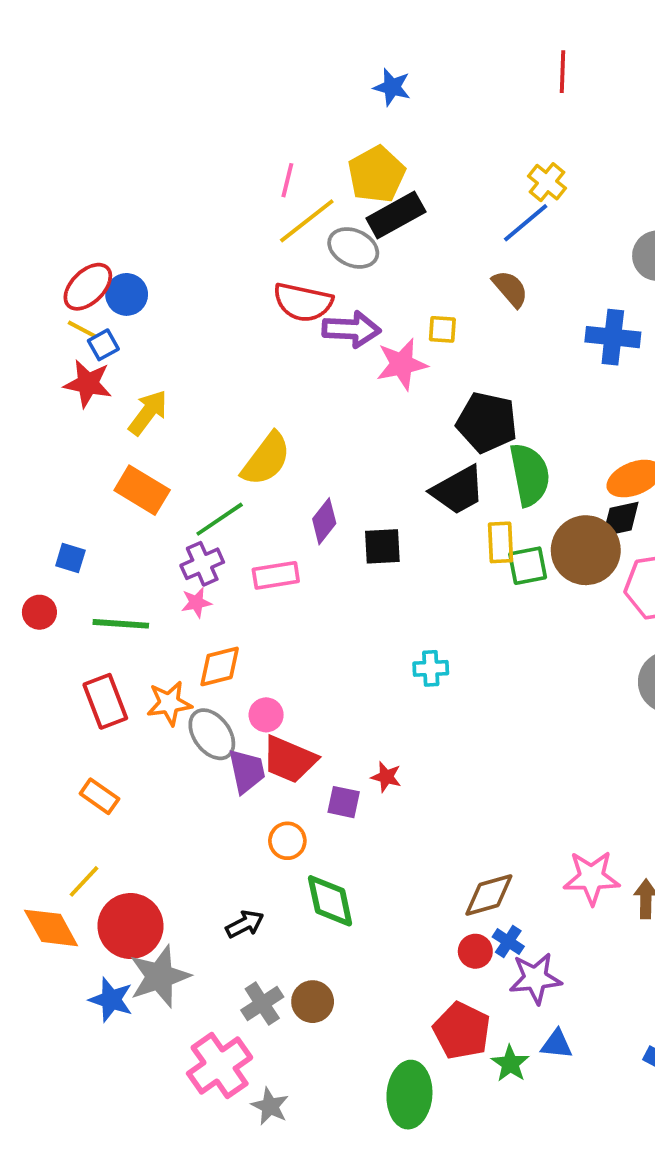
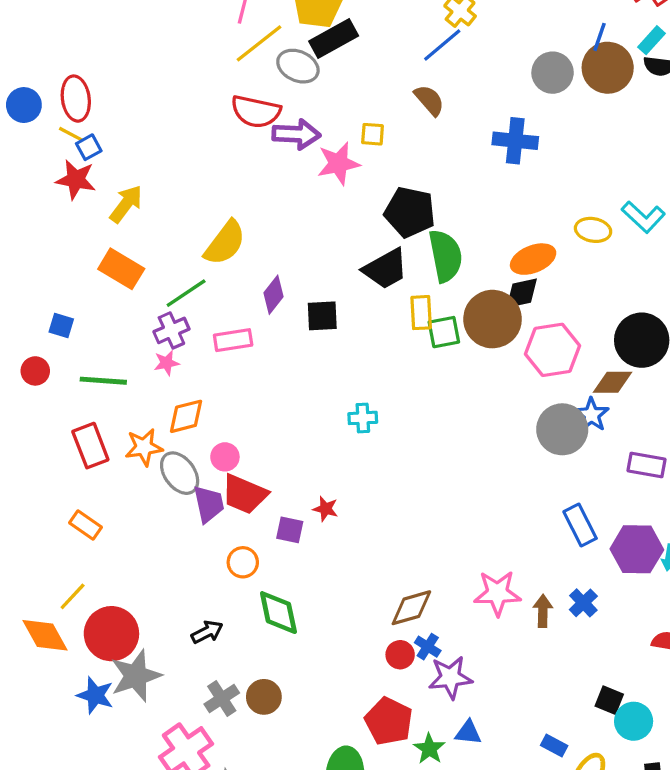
red ellipse: (88, 287) -> (76, 99), turned -54
blue circle: (127, 294) -> (24, 105), moved

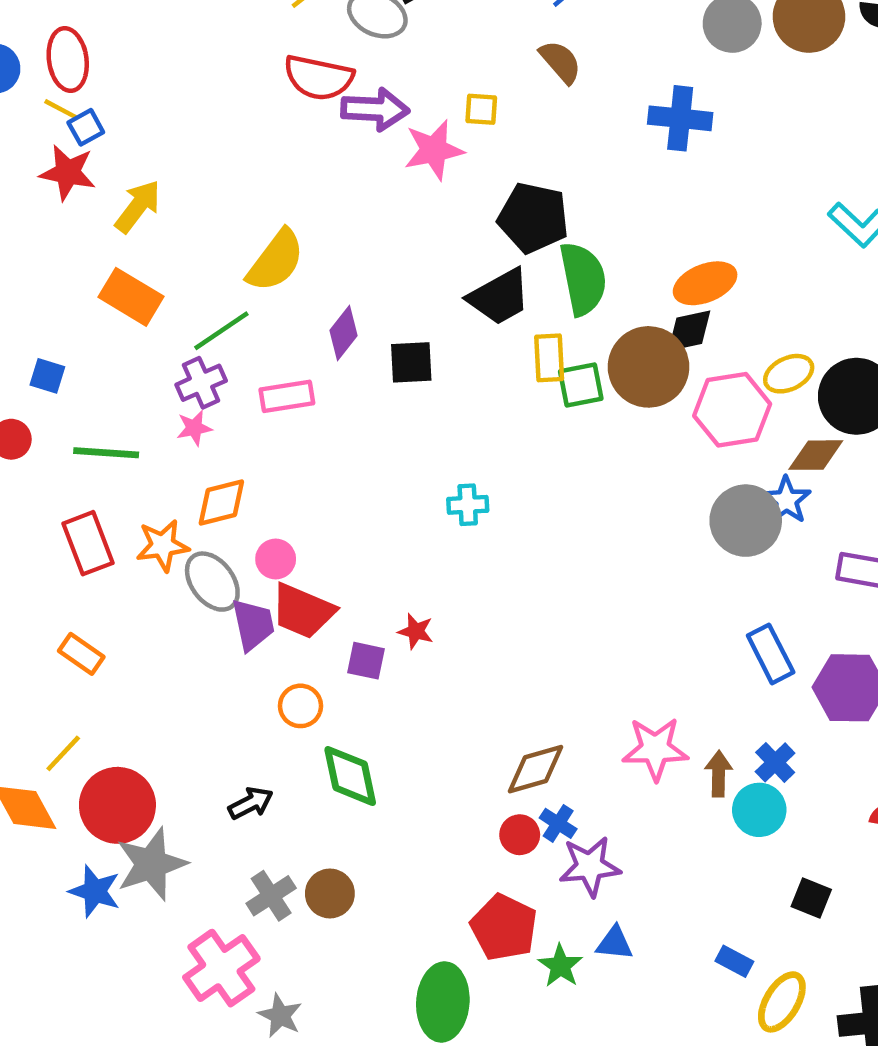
yellow ellipse: (593, 230) -> (789, 374), moved, turned -36
cyan circle: (634, 721) -> (759, 810), moved

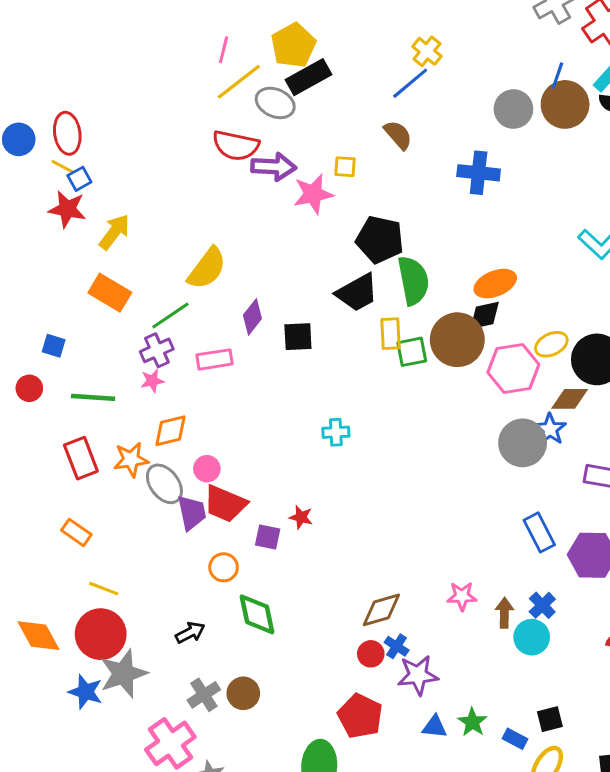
pink star: (655, 749) -> (462, 596), size x0.7
yellow line: (63, 753) -> (104, 589), moved, turned 68
black square: (811, 898) -> (550, 719), moved, turned -36
green star: (560, 966) -> (472, 722), moved

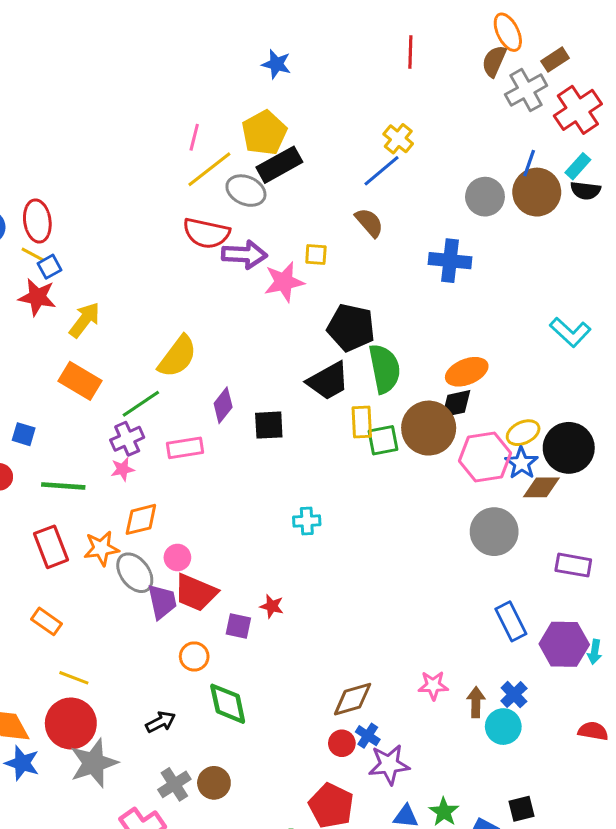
blue star: (550, 429) -> (522, 463), moved
blue star: (85, 692) -> (22, 763), moved

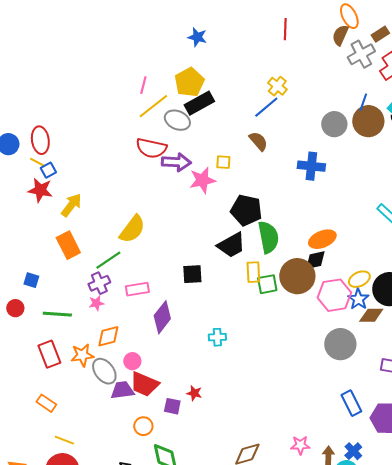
orange rectangle: (80, 381) -> (68, 245), turned 32
purple diamond: (223, 405) -> (162, 317), moved, size x1.4
purple trapezoid: (162, 602) -> (122, 390), turned -85

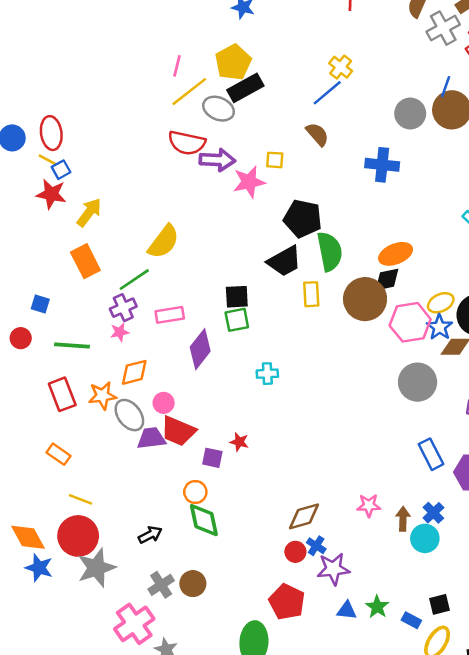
green square: (267, 284) -> (237, 320), moved
orange circle: (143, 426) -> (195, 492), moved

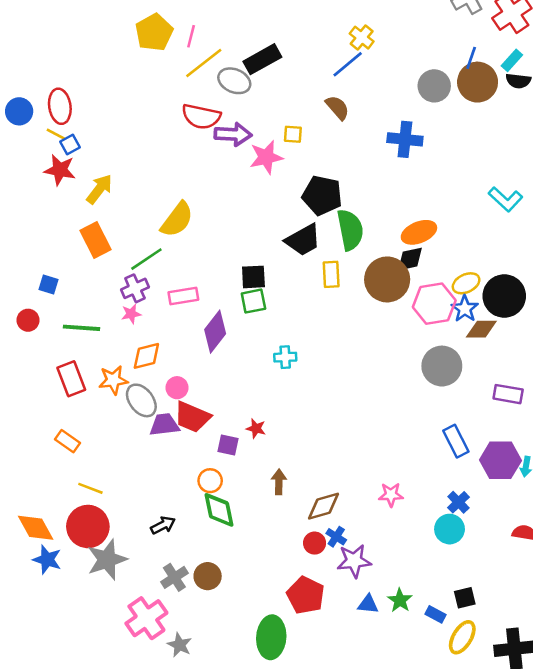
yellow pentagon: (233, 62) -> (154, 32), moved
brown arrow: (403, 519) -> (279, 482), moved

